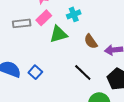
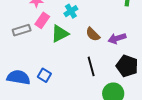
black line: (83, 72) -> (91, 66), turned 42

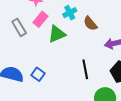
gray rectangle: (22, 30) -> (19, 27), turned 72
brown semicircle: (93, 34) -> (90, 24), moved

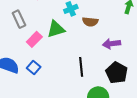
pink rectangle: (40, 19) -> (34, 39), moved
brown semicircle: (90, 24) -> (90, 22), turned -49

